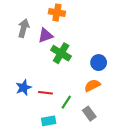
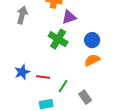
purple triangle: (45, 35) -> (69, 17), moved
blue circle: (99, 63) -> (92, 40), moved
orange semicircle: (92, 85) -> (92, 60), moved

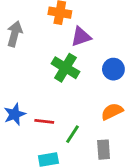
orange semicircle: (92, 60) -> (112, 111), moved
gray rectangle: (85, 97) -> (104, 150), turned 32

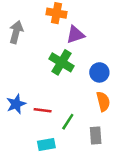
blue circle: (113, 69) -> (99, 72), moved
orange semicircle: (112, 111) -> (103, 101), turned 102

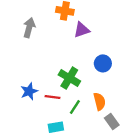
green cross: (62, 62) -> (69, 78), moved
orange semicircle: (103, 101) -> (100, 101), moved
gray rectangle: (96, 136) -> (112, 122), moved, turned -32

